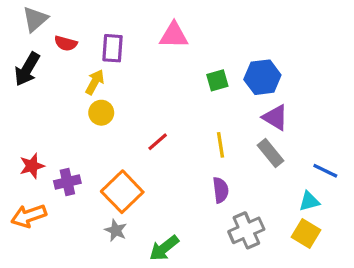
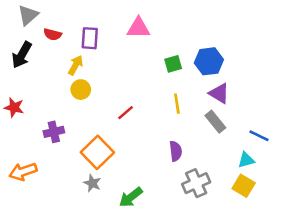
yellow line: (221, 145) -> (177, 104), moved
red star: (32, 166) -> (14, 107), moved, turned 30
purple cross: (67, 182) -> (54, 132), moved

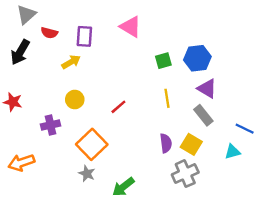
pink triangle: (138, 28) -> (131, 27), turned 30
yellow arrow: (76, 65) -> (71, 62), turned 30
yellow circle: (81, 90) -> (75, 100), moved
yellow square: (244, 186) -> (191, 144), moved

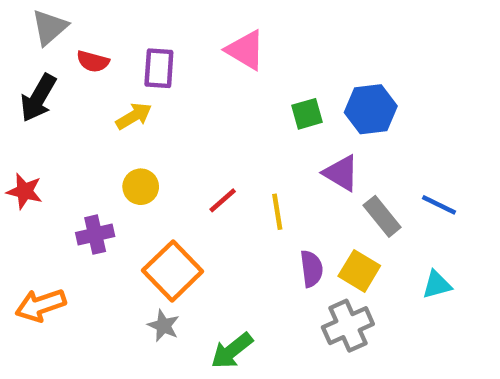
purple triangle: (207, 89) -> (341, 173), moved
yellow line: (167, 98) -> (277, 212), moved
blue line: (245, 129) -> (439, 205), moved

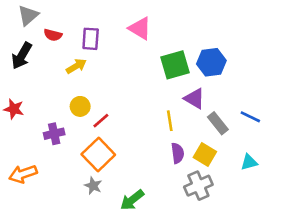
green square: (307, 114) -> (175, 65), size x1.6
red line: (223, 200) -> (101, 121), moved
yellow line: (277, 212) -> (170, 121), moved

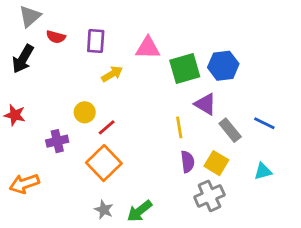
pink triangle: (140, 28) -> (148, 48), moved, turned -30
yellow arrow: (76, 66) -> (112, 74), moved
gray star: (93, 186) -> (104, 210), moved

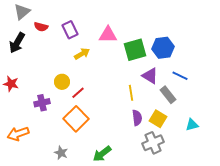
purple rectangle: (96, 41) -> (70, 30), turned -30
blue line: (264, 123) -> (180, 76), moved
gray star: (104, 210) -> (61, 153), moved

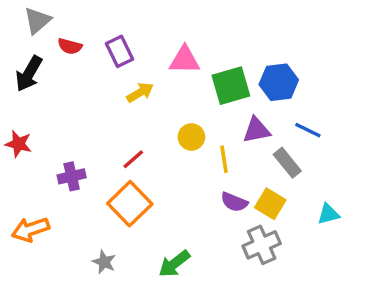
purple triangle: (150, 76) -> (256, 130), turned -42
yellow circle: (62, 82) -> (191, 137), moved
purple semicircle: (137, 118) -> (234, 202), turned 119

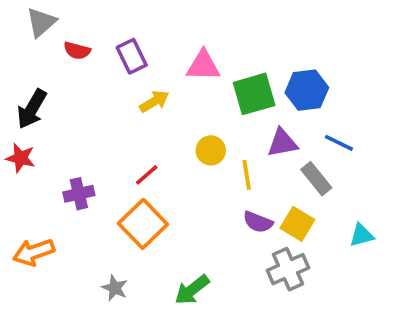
black arrow: (29, 74) -> (32, 109), moved

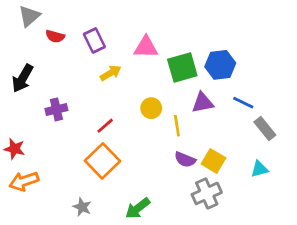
red star: (20, 158) -> (14, 149), moved
gray rectangle: (316, 179) -> (265, 128), moved
purple cross: (79, 194) -> (56, 109), moved

